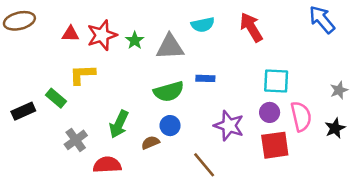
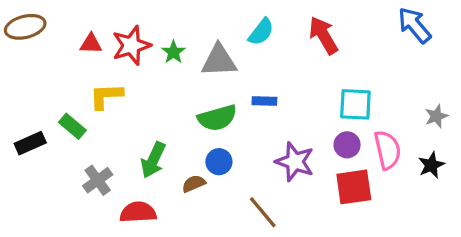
cyan semicircle: (203, 25) -> (261, 32), turned -40

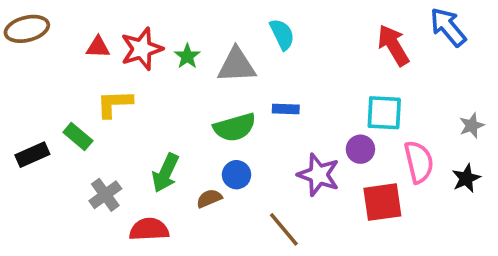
cyan semicircle: (261, 32) -> (282, 34), turned -64
red arrow: (323, 35) -> (393, 45), moved
purple circle: (347, 145) -> (360, 149), moved

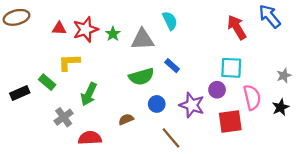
blue rectangle: (286, 109) -> (172, 66), turned 40
green arrow: (165, 173) -> (89, 94), moved
blue circle: (237, 175) -> (157, 104), moved

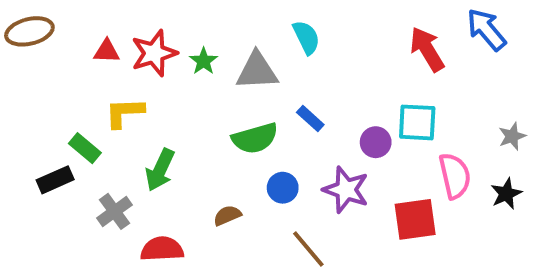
purple circle: (217, 90) -> (376, 142), moved
black rectangle: (20, 93) -> (55, 180), moved

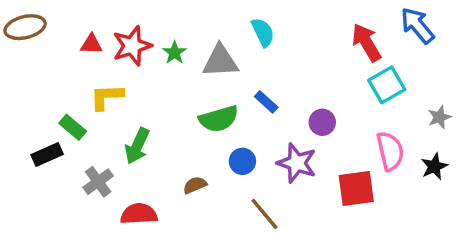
cyan square: (417, 122) -> (387, 85), moved, turned -33

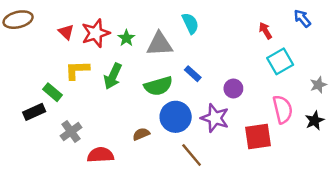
blue arrow: (417, 25) -> (302, 18), size x0.7
red arrow: (366, 42) -> (265, 31), size x0.6
red triangle: (91, 44) -> (66, 32), turned 42
green arrow: (137, 146) -> (113, 76), moved
blue circle: (242, 161) -> (176, 117), size x1.6

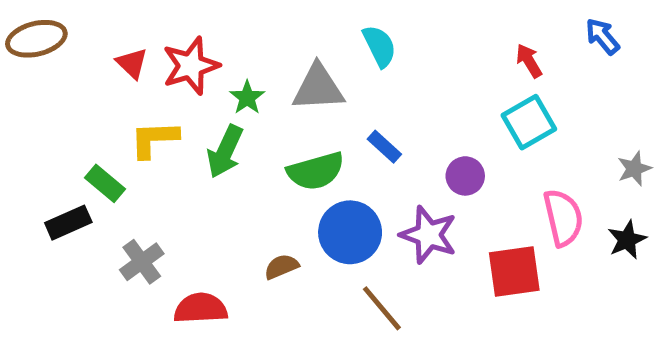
green star: (126, 38) -> (247, 98), moved
cyan square: (280, 61) -> (529, 122), moved

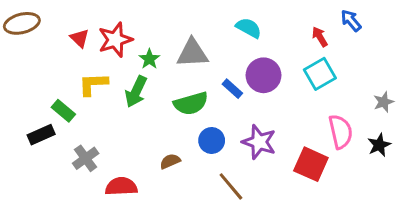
blue arrow: (602, 36) -> (351, 20), moved
cyan semicircle: (379, 46) -> (249, 28), moved, turned -35
purple circle: (465, 176) -> (264, 75), moved, size x1.5
blue circle: (350, 232) -> (212, 140), size x0.7
red square: (514, 272) -> (311, 164), turned 32

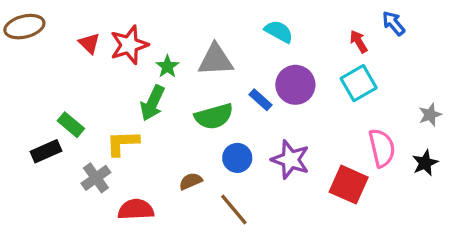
yellow L-shape: (93, 84) -> (123, 143), moved
brown line: (231, 186) -> (234, 209), moved

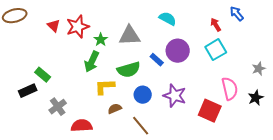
yellow L-shape: (123, 143) -> (105, 87), moved

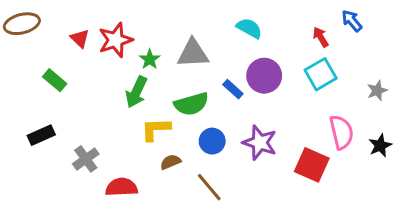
gray star: (259, 69) -> (377, 91), moved
green rectangle: (43, 75) -> (55, 80), moved

